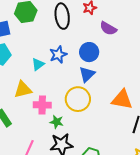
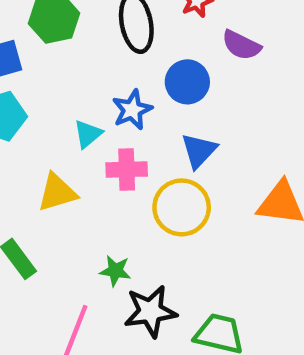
blue circle: (89, 52) -> (187, 82), moved
pink cross: (42, 105) -> (127, 169), moved
green star: (57, 122) -> (115, 271), moved

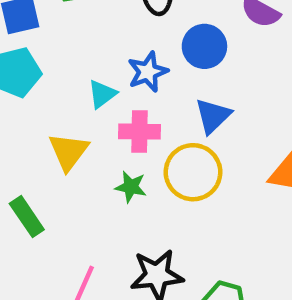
yellow triangle: (57, 192) -> (69, 152), turned -39
green star: (115, 271) -> (131, 187), moved

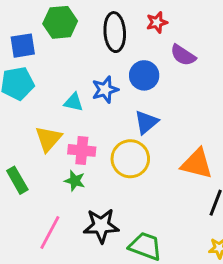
cyan triangle: (102, 94) -> (74, 102), turned 45
pink cross: (139, 132) -> (82, 150), moved
green star: (131, 187) -> (75, 181), moved

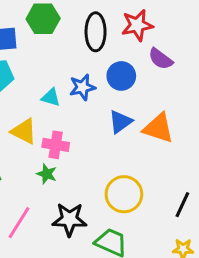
red star: (157, 22) -> (137, 25), size x1.5
yellow triangle: (48, 139) -> (24, 131), turned -48
yellow circle: (130, 159) -> (124, 194), moved
orange triangle: (197, 164) -> (158, 128), moved

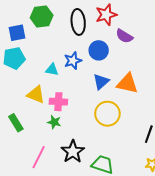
yellow circle: (124, 194) -> (107, 114), moved
black star: (69, 219) -> (73, 152), turned -30

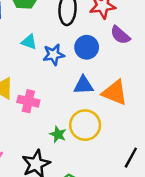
cyan triangle: (52, 70) -> (29, 42), moved
blue triangle: (101, 82) -> (83, 85), turned 30
green star: (54, 122) -> (58, 134), moved

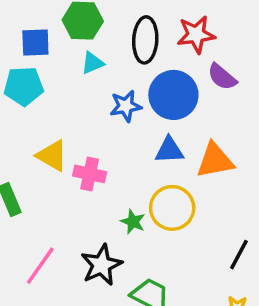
cyan triangle: (29, 42) -> (93, 63), moved, turned -42
blue circle: (87, 47) -> (173, 95), size x1.4
orange triangle: (115, 93) -> (215, 160), turned -32

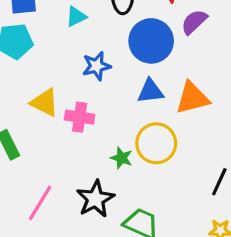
purple semicircle: (222, 77) -> (194, 22), turned 100
blue star: (126, 106) -> (97, 66), moved

